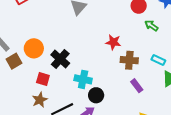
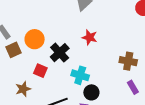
red star: (113, 42) -> (90, 37), moved
brown star: (40, 100) -> (23, 89), moved

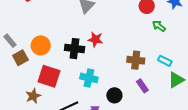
black cross: (60, 53) -> (75, 49), moved, turned -36
red square: (40, 71) -> (49, 76), size x1.6
black circle: (91, 92) -> (114, 95), moved

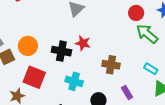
green arrow: (159, 26) -> (147, 34), size x1.6
brown cross: (136, 60) -> (111, 65), moved

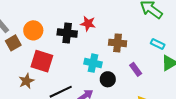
cyan cross: (74, 81) -> (93, 63), moved

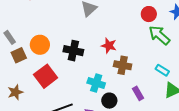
red star: (88, 24) -> (109, 46), moved
red square: (42, 61) -> (46, 76), turned 30
brown star: (26, 81) -> (15, 92), moved

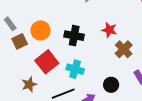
brown cross: (123, 65) -> (124, 49), turned 36
cyan cross: (96, 83) -> (75, 69), moved
brown star: (15, 92) -> (29, 84), moved

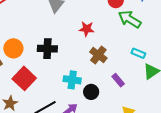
red star: (109, 30) -> (87, 29), moved
cyan cross: (75, 69) -> (72, 80), moved

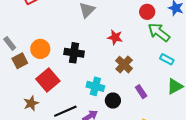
cyan rectangle: (138, 53) -> (167, 59), moved

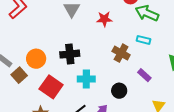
red star: (115, 37) -> (104, 19), moved
cyan rectangle: (167, 59) -> (144, 40), moved
cyan cross: (95, 86) -> (86, 79), moved

